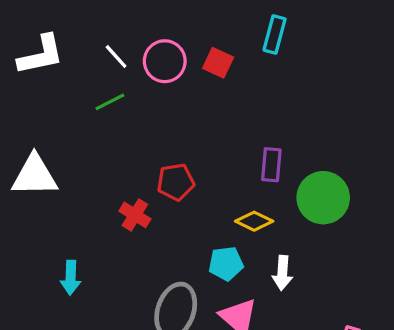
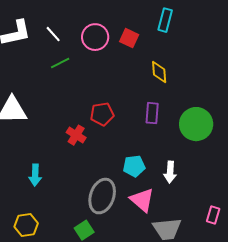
white line: (116, 56) -> (53, 34), moved
purple rectangle: (271, 165) -> (152, 113), moved
yellow diamond: (254, 221) -> (159, 72), moved, turned 60

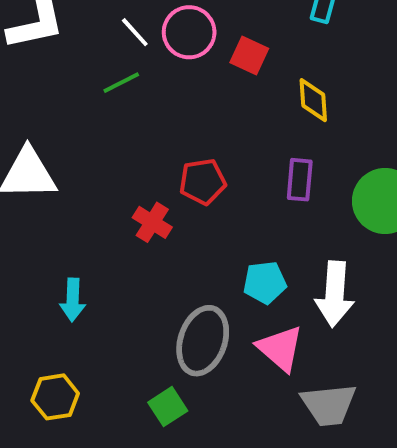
white line: (53, 34) -> (135, 32), moved
red square: (129, 38) -> (249, 56), moved
white arrow: (170, 172) -> (335, 294), size x1.5

